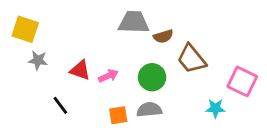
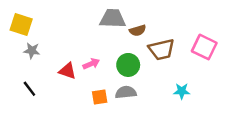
brown trapezoid: (192, 59) -> (161, 49), turned -64
red triangle: (80, 70) -> (68, 71), moved
pink square: (242, 81) -> (204, 47), moved
black line: (60, 105) -> (29, 89), moved

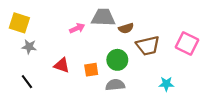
pink arrow: (91, 64) -> (77, 28), moved
orange square: (100, 97) -> (91, 70), moved

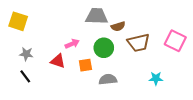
pink arrow: (77, 28) -> (72, 44), moved
gray star: (29, 47) -> (26, 54), moved
green circle: (117, 60) -> (104, 48), moved

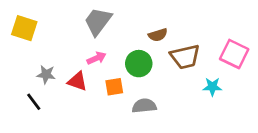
gray trapezoid: (97, 16) -> (98, 21), moved, turned -55
gray star: (26, 54) -> (46, 74), moved
cyan star: (156, 78) -> (212, 87), moved

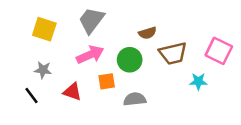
yellow square: (24, 28) -> (44, 29), moved
pink arrow: (97, 58) -> (90, 55), size x1.5
red triangle: (77, 81) -> (72, 92), moved

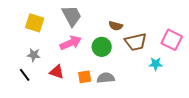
gray trapezoid: (91, 20) -> (72, 16), turned 115
brown semicircle: (147, 33) -> (116, 26), turned 32
orange square: (107, 81) -> (85, 77), moved

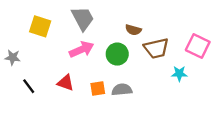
gray star: (34, 55) -> (13, 57), moved

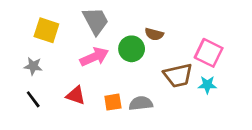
pink square: (198, 46) -> (209, 53), moved
brown trapezoid: (156, 48) -> (178, 75), moved
green circle: (117, 54) -> (132, 49), moved
gray star: (13, 57) -> (33, 66), moved

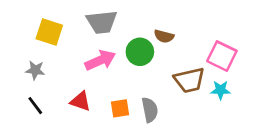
gray trapezoid: (96, 21) -> (102, 22), turned 112
gray semicircle: (141, 103) -> (150, 110), turned 85

